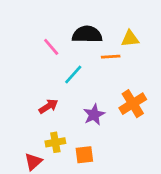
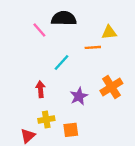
black semicircle: (87, 34) -> (64, 18), moved
pink line: (51, 47) -> (39, 30), moved
red arrow: (48, 106) -> (41, 89), turned -63

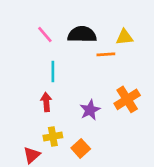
black semicircle: (64, 18) -> (82, 34), moved
cyan line: (61, 63) -> (53, 72), moved, turned -42
orange square: (71, 130) -> (81, 148), turned -35

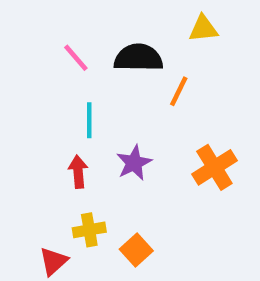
yellow triangle: (124, 37) -> (203, 29), moved
orange line: (106, 54) -> (179, 91), turned -60
purple star: (90, 110) -> (134, 163), moved

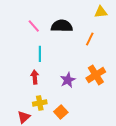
yellow triangle: (203, 29) -> (101, 12), moved
orange line: (179, 91) -> (90, 39), moved
purple star: (134, 163) -> (68, 80), moved

